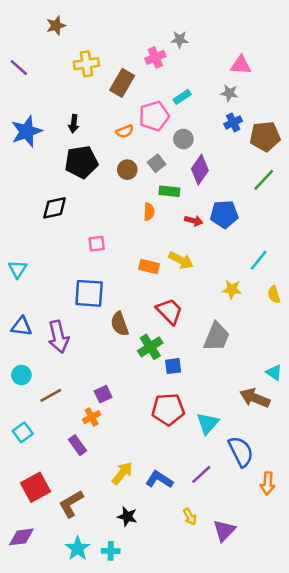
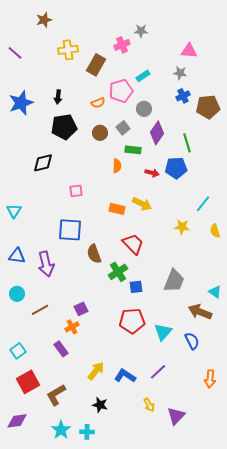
green line: (264, 180) -> (187, 143), moved, turned -60
gray trapezoid: (217, 337) -> (174, 281), moved
cyan square: (23, 432) -> (18, 351), moved
blue semicircle: (241, 451) -> (192, 341), moved, size x0.7

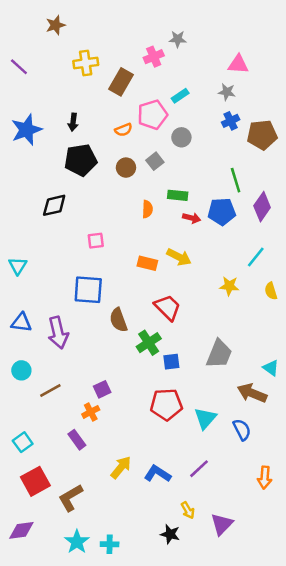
purple diamond: (157, 133) -> (262, 207), moved
green rectangle: (133, 150) -> (178, 195), moved
black star: (100, 405) -> (170, 534), moved

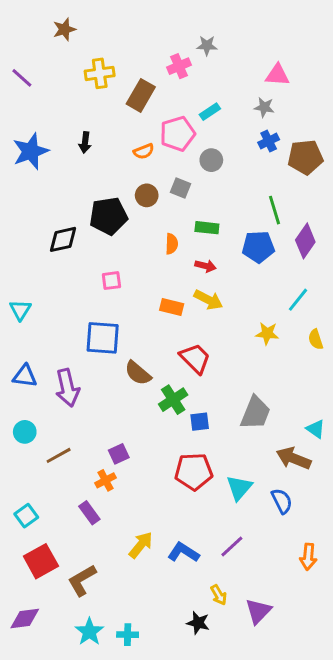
black pentagon: (81, 160) -> (108, 216), moved
gray square: (155, 161) -> (180, 188), turned -30
red arrow: (192, 218) -> (205, 266), moved
brown semicircle: (118, 320) -> (138, 373), turned -30

